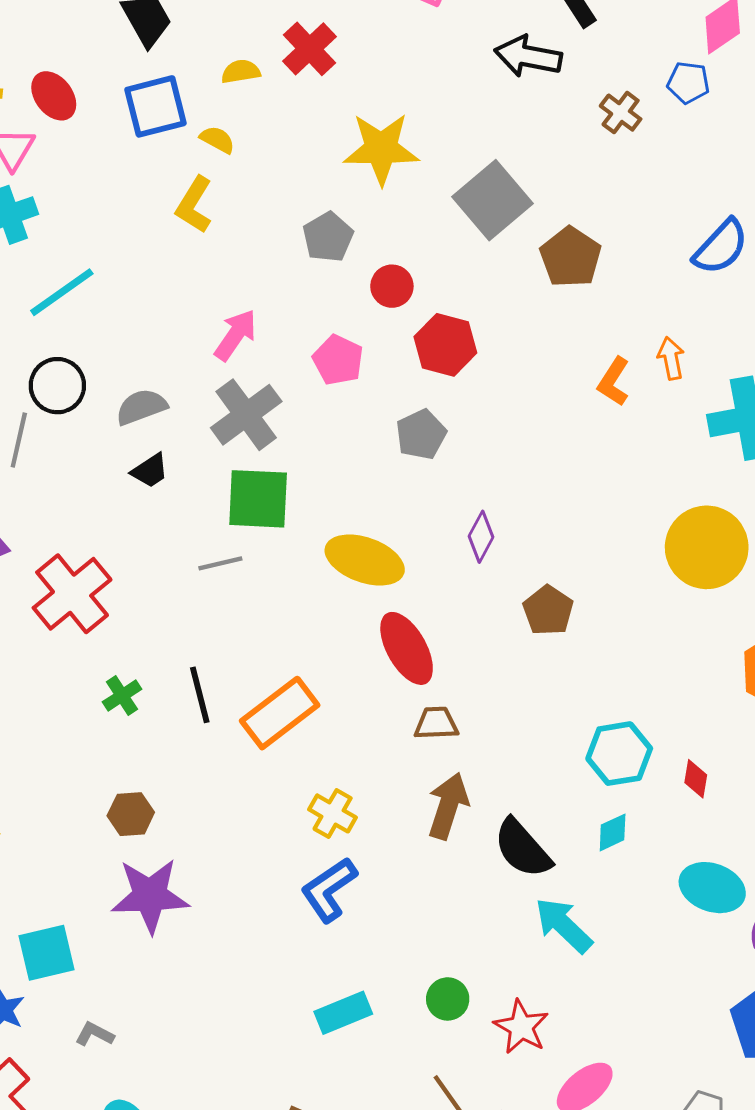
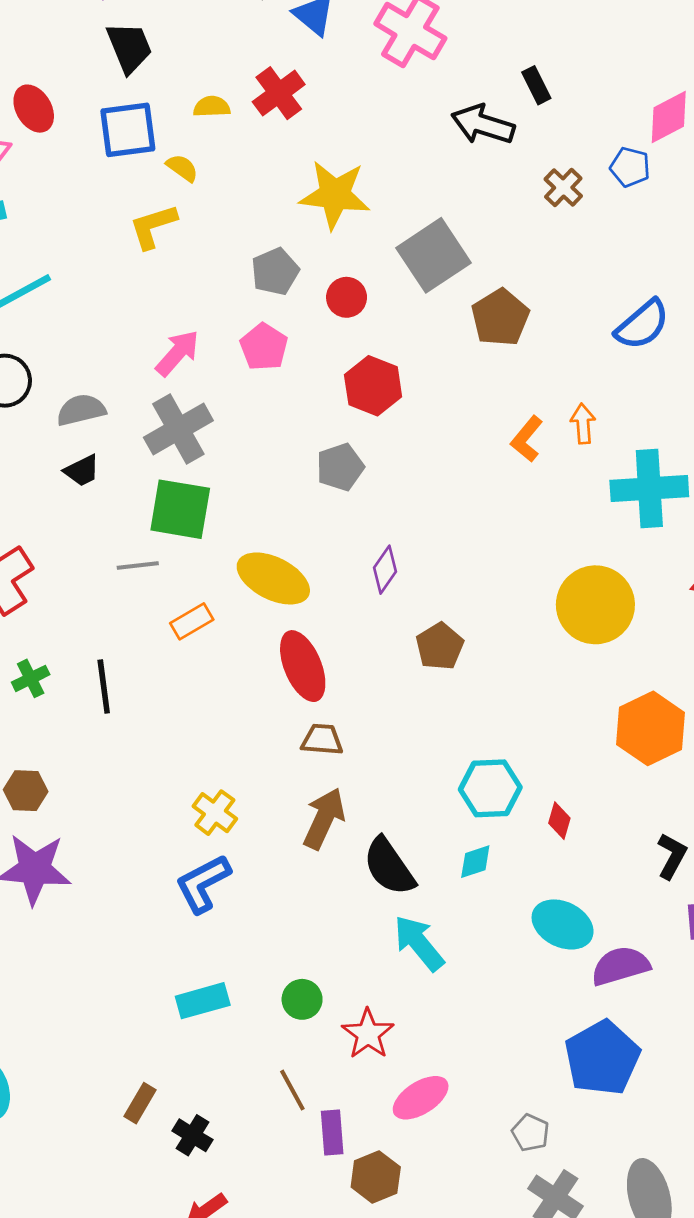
yellow L-shape: (194, 205) -> (153, 226), turned 34
red circle: (392, 286) -> (347, 297), moved
pink pentagon: (338, 360) -> (264, 347), moved
orange rectangle: (280, 713) -> (192, 621), moved, size x0.6

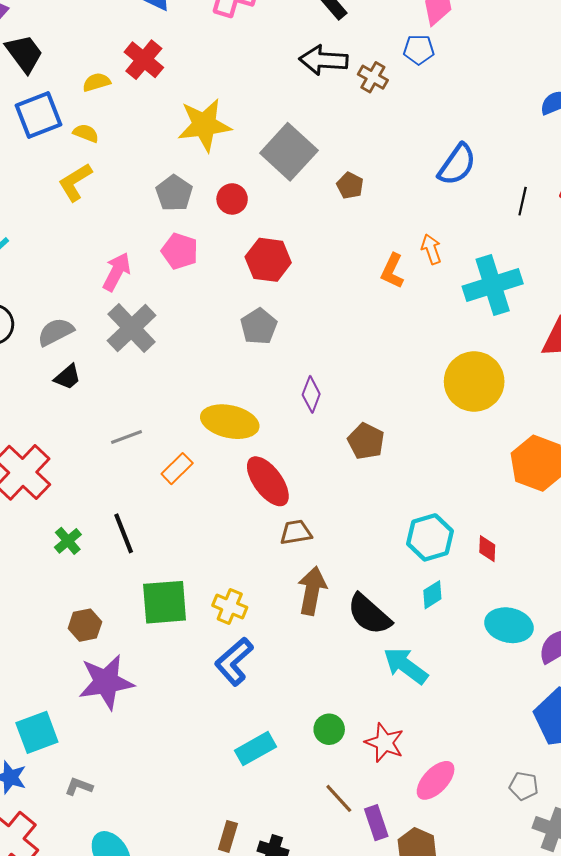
black arrow: (483, 124) -> (323, 60), moved
brown pentagon: (500, 318) -> (350, 186), size x0.6
green square: (180, 509) -> (165, 602), moved

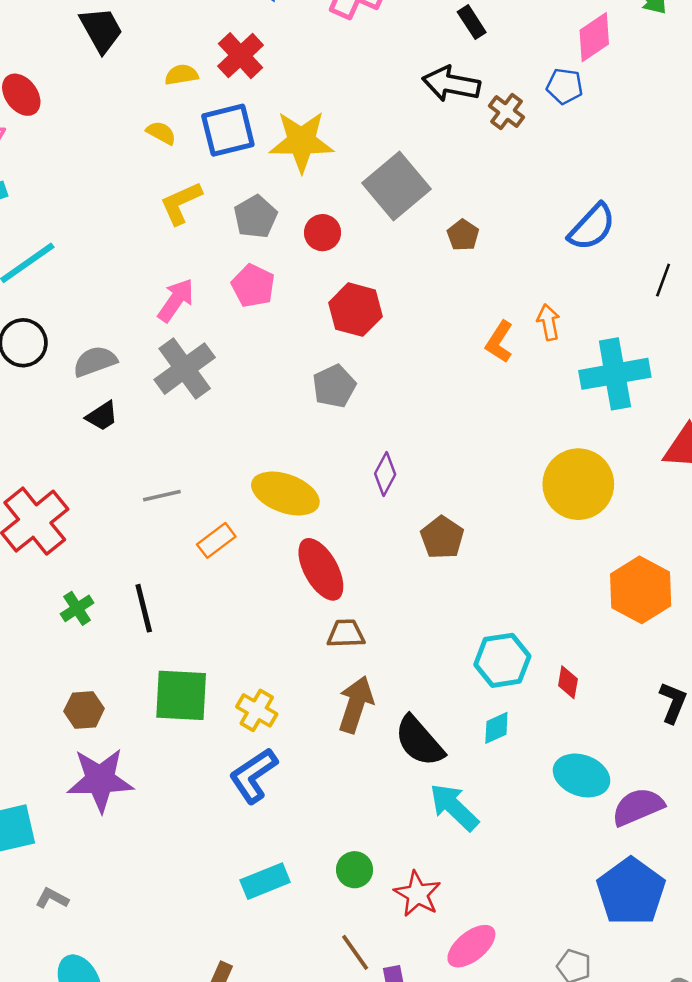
blue square: (39, 115) -> (228, 130), moved
yellow L-shape: (75, 182) -> (181, 203), moved

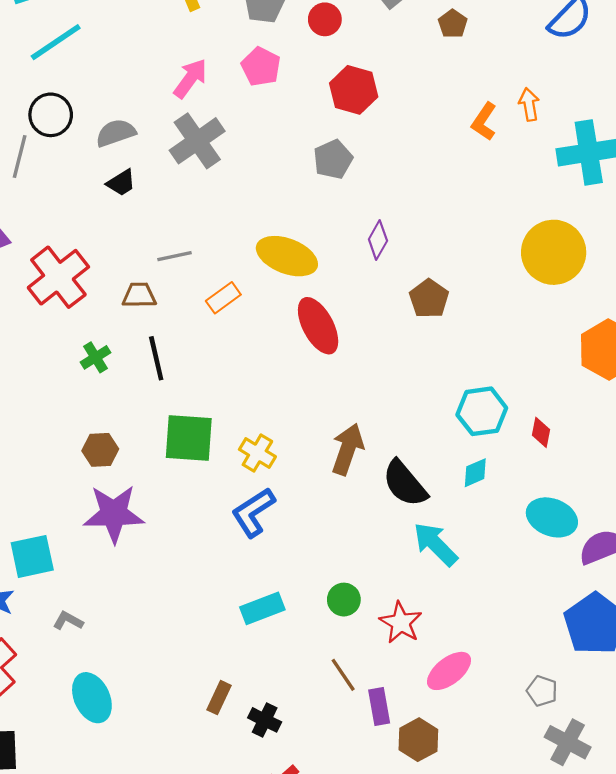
brown trapezoid: (346, 634) -> (139, 295), moved

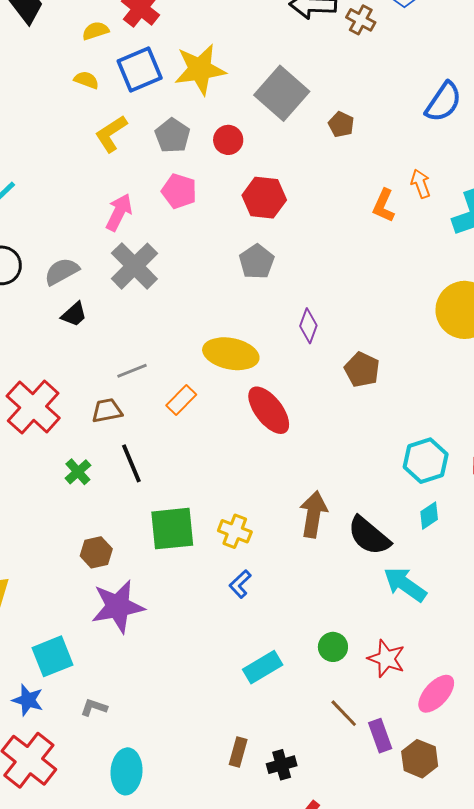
blue L-shape: (253, 512) -> (240, 584), size x0.6
cyan ellipse: (92, 698) -> (126, 771), turned 39
black cross: (265, 720) -> (282, 765), turned -32

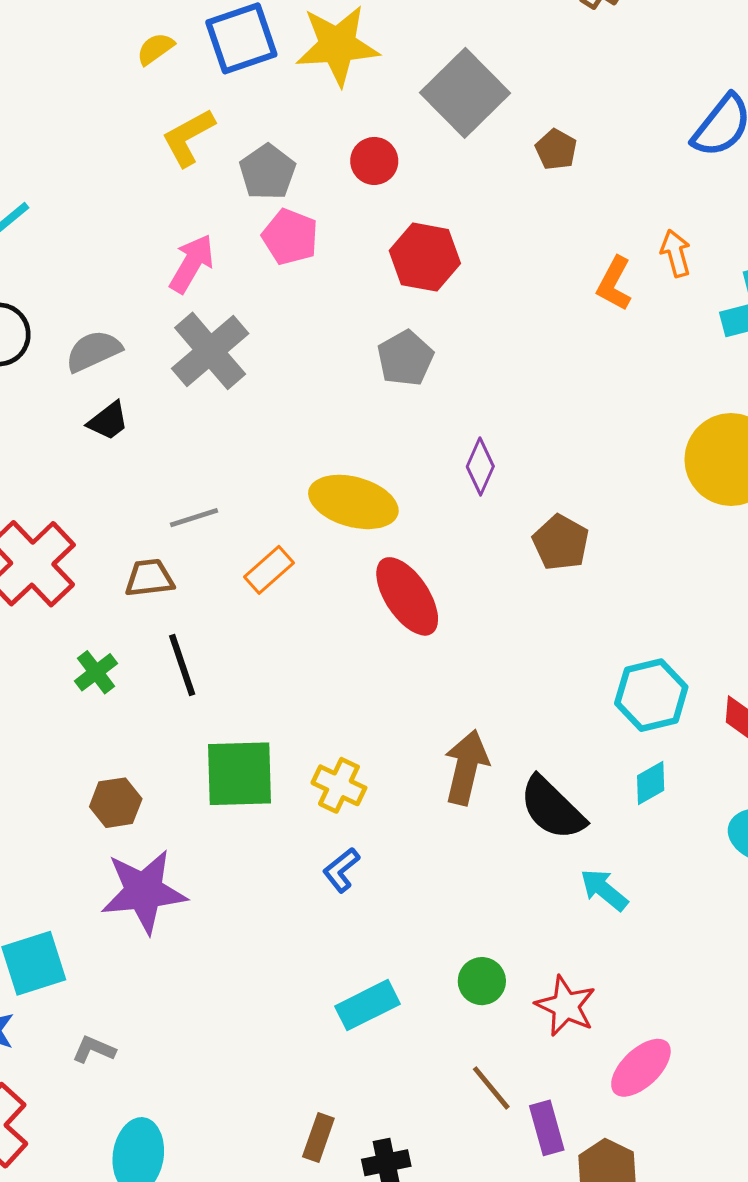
yellow semicircle: (86, 80) -> (155, 49), turned -60
gray pentagon: (172, 136) -> (267, 172), moved
cyan arrow: (405, 584) -> (604, 890), size x0.7

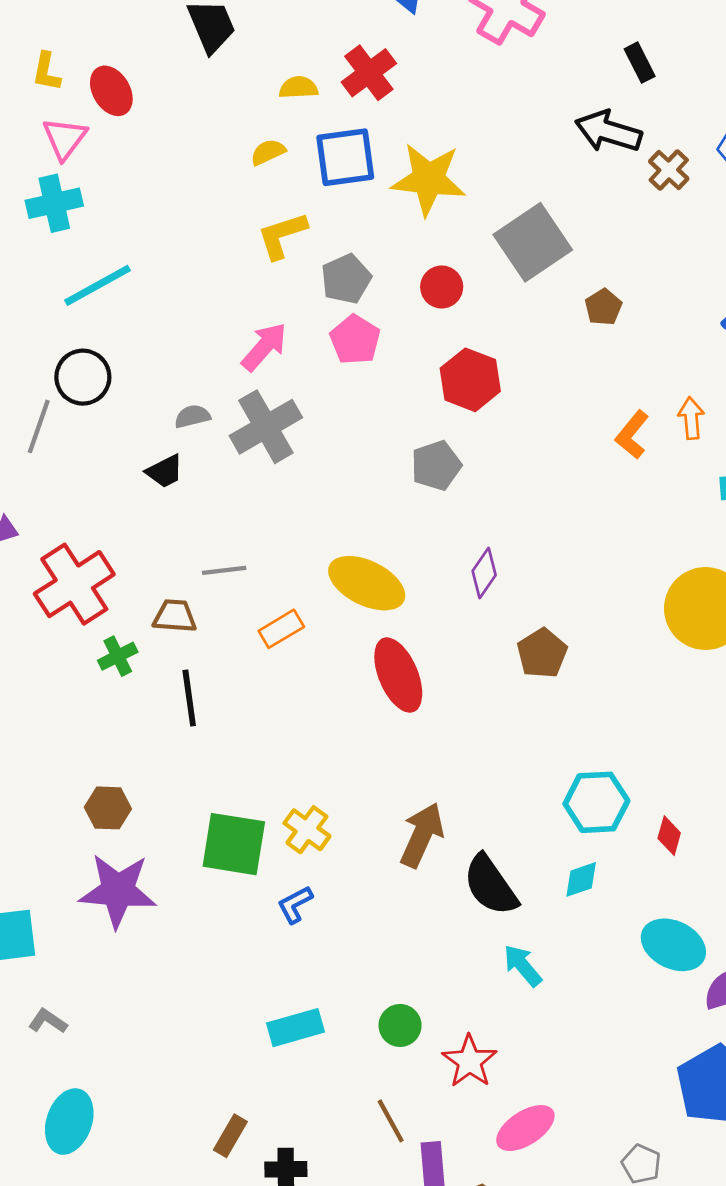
gray semicircle: (93, 351) -> (192, 416), moved, size x0.7
green cross: (96, 672) -> (118, 656), moved
green square: (240, 774) -> (234, 844), moved

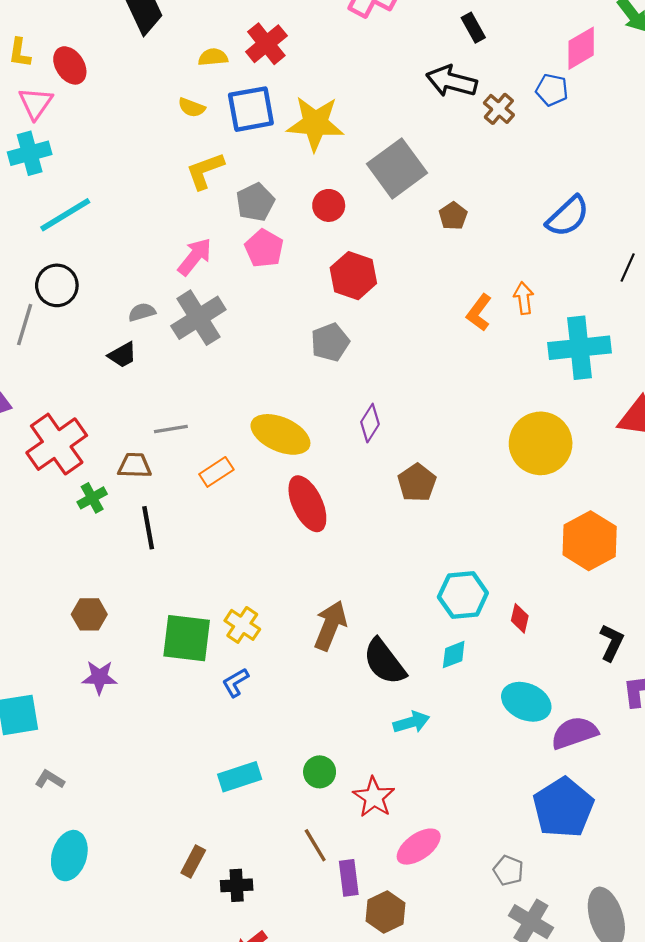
yellow semicircle: (268, 152) -> (192, 108), turned -132
purple star: (118, 891) -> (99, 677), size x0.6
cyan arrow: (523, 966) -> (411, 722), turned 116

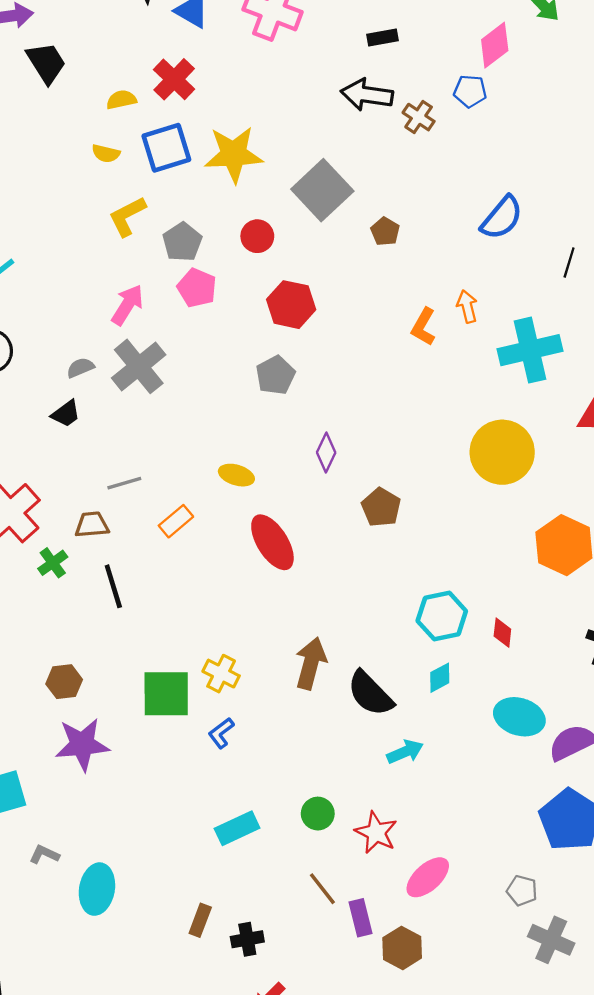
black rectangle: (473, 28) -> (383, 37), turned -64
yellow ellipse: (280, 434) -> (236, 475), size x0.6
purple star: (99, 677) -> (82, 744), size x1.5
cyan ellipse: (69, 856) -> (97, 889), moved

